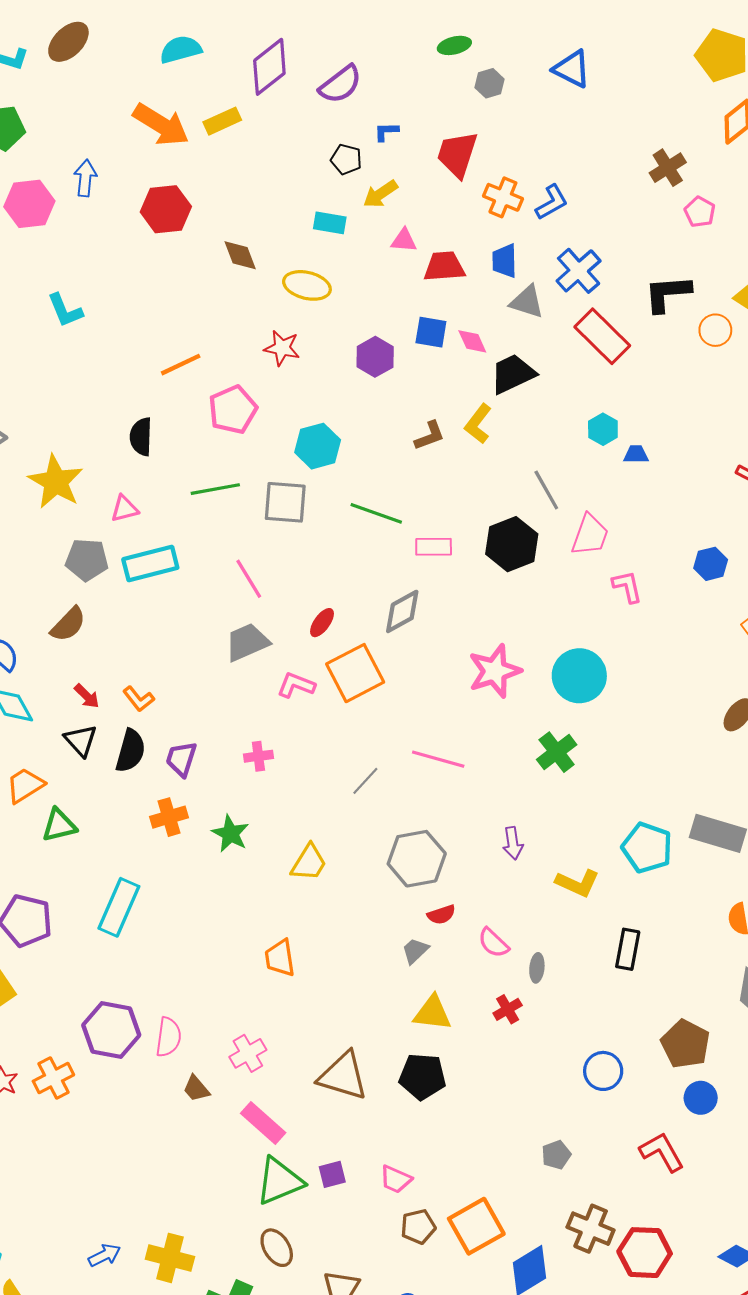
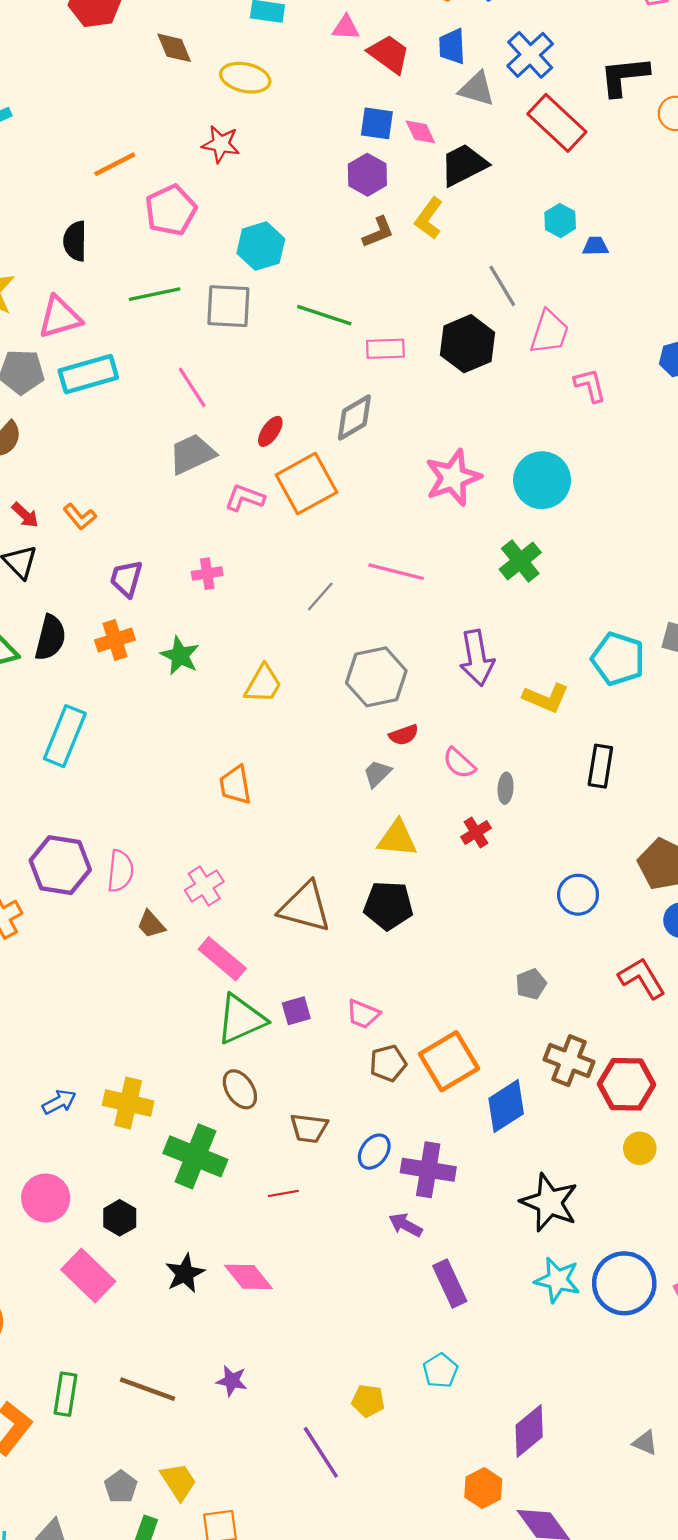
red trapezoid: (444, 266) -> (389, 54), turned 42
purple hexagon: (375, 357) -> (367, 175), moved
pink triangle: (125, 509) -> (60, 317), size x1.5
black semicircle: (130, 751) -> (50, 638), moved
purple arrow: (513, 843) -> (477, 658), size x1.6

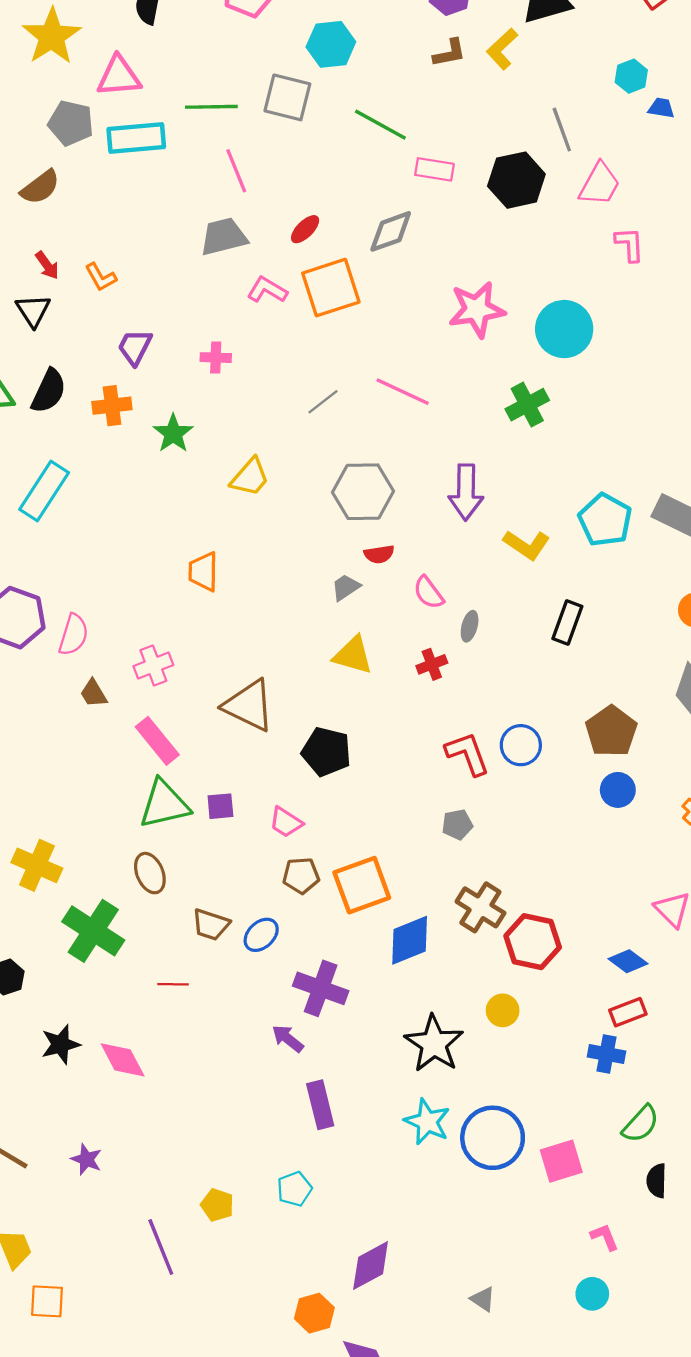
green line: (155, 294) -> (211, 107), moved
black pentagon: (388, 905) -> (326, 752), moved
red L-shape: (642, 978) -> (467, 754), moved
yellow circle: (640, 1148) -> (503, 1010), moved
blue ellipse: (374, 1152) -> (261, 935), moved

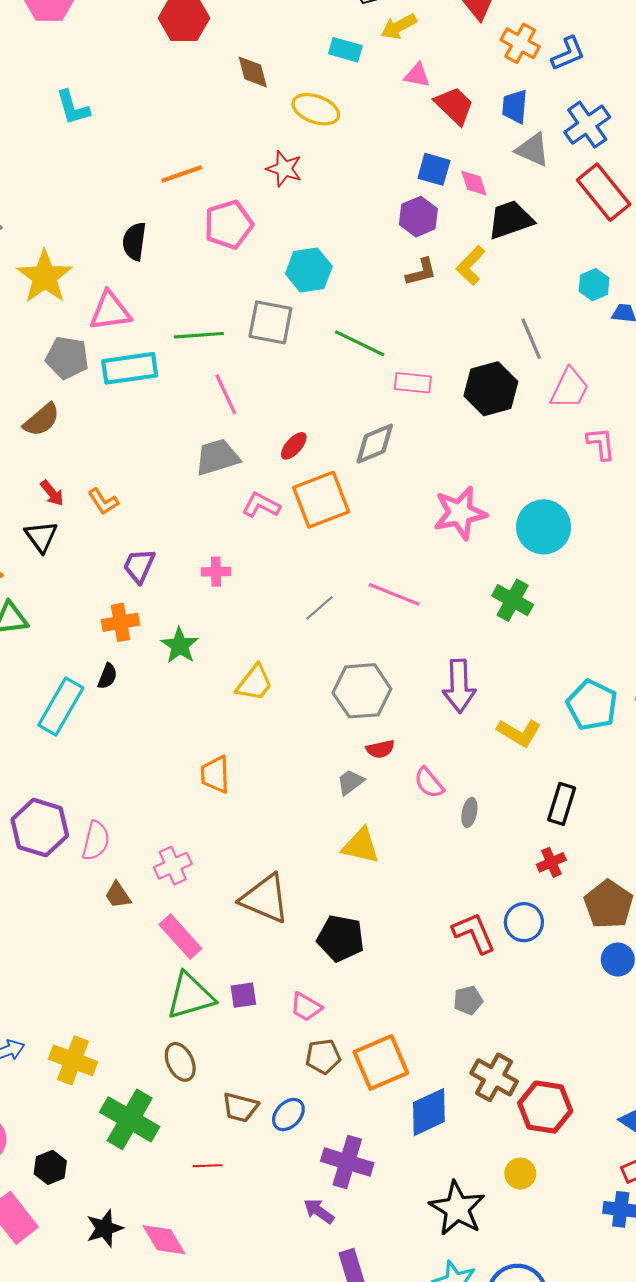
black semicircle: (49, 391) -> (107, 676), moved, size x0.6
green cross: (527, 405) -> (513, 600), turned -30
red cross: (432, 664) -> (551, 862), moved

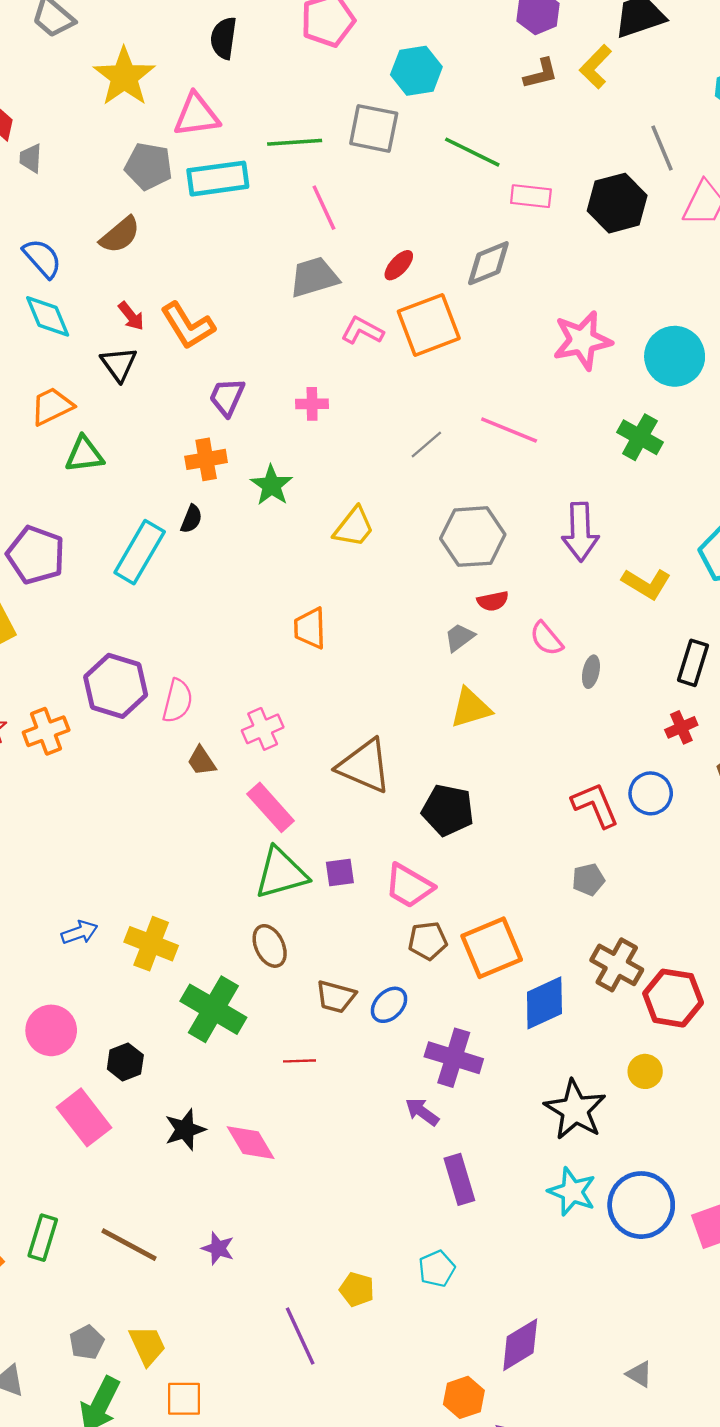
orange L-shape: (103, 502) -> (188, 326), size x1.6
yellow triangle: (361, 846) -> (471, 708), turned -30
pink trapezoid: (306, 1007) -> (409, 886), size x1.4

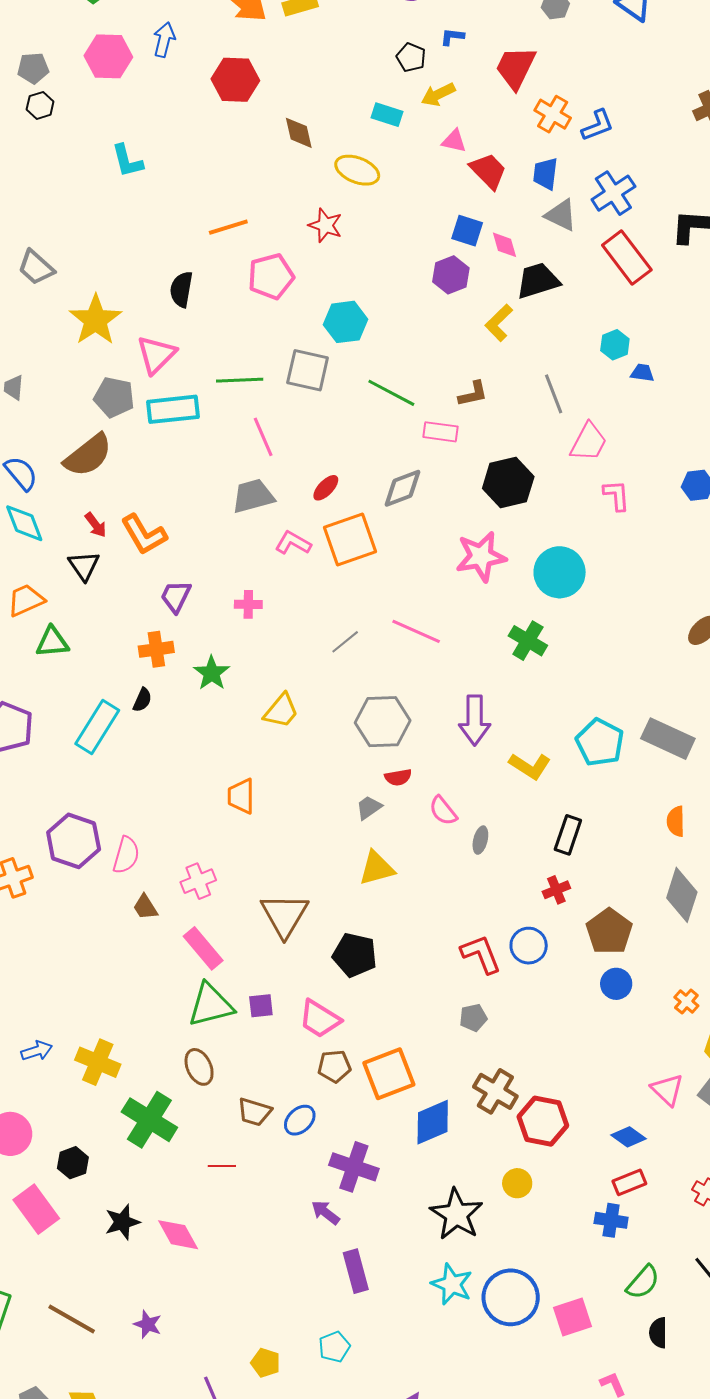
brown L-shape: (541, 74) -> (473, 394), moved
pink triangle: (196, 115) -> (156, 355), turned -39
black hexagon: (617, 203) -> (508, 483), moved
brown semicircle: (120, 235) -> (88, 455), size x1.4
brown triangle: (364, 766) -> (284, 915), turned 36

